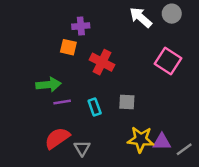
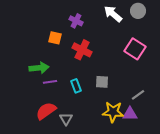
purple cross: (81, 26) -> (76, 21), moved, turned 32
gray line: (184, 149) -> (138, 95), moved

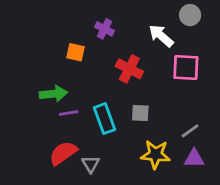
white arrow: (113, 14) -> (161, 36), moved
pink square: (135, 49) -> (186, 67), turned -30
red cross: (82, 50) -> (129, 69), moved
cyan rectangle: (76, 86) -> (104, 119), size x1.5
purple triangle: (130, 114) -> (194, 159), moved

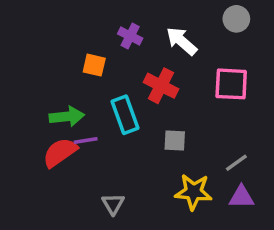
white arrow: (161, 36) -> (182, 41), moved
cyan rectangle: (104, 119) -> (125, 115), moved
red semicircle: (63, 153) -> (60, 152), moved

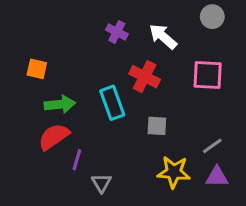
orange square: (94, 65) -> (37, 69), moved
purple line: (86, 140) -> (77, 160), moved, turned -65

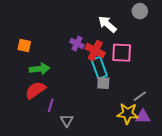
purple cross: (117, 32) -> (77, 44), moved
pink square: (208, 75) -> (122, 53), moved
cyan rectangle: (112, 103) -> (99, 68), moved
yellow star: (174, 172) -> (128, 113), moved

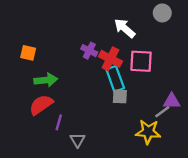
purple triangle: (143, 117) -> (172, 101), moved

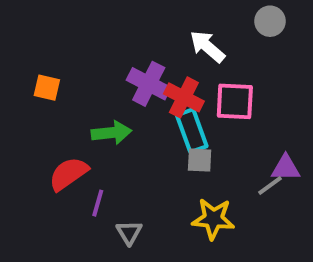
purple cross: (89, 51) -> (149, 84), size x1.5
green arrow: (46, 80) -> (111, 133), moved
yellow star: (148, 132) -> (213, 219), moved

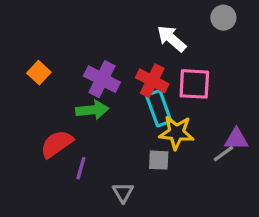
purple cross: (149, 84) -> (102, 79), moved
orange square: (47, 88) -> (39, 73), turned 30
gray square: (200, 160) -> (159, 160), moved
yellow star: (213, 219) -> (176, 133), moved
gray triangle: (129, 232) -> (123, 192), moved

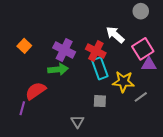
white arrow: (172, 39) -> (115, 35), moved
pink square: (194, 84) -> (143, 49), moved, turned -35
yellow star: (176, 133) -> (123, 82), moved
purple triangle: (236, 139) -> (149, 64), moved
purple line: (81, 168) -> (22, 108), moved

